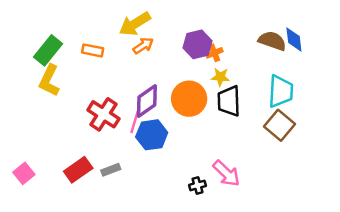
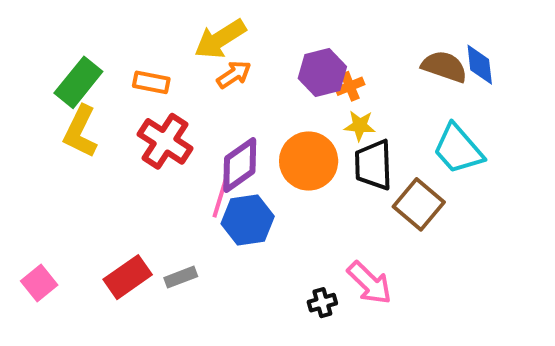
cyan trapezoid: (281, 91) -> (458, 149), turned 136
red cross: (103, 114) -> (165, 141), moved
brown square: (279, 125) -> (419, 204), moved

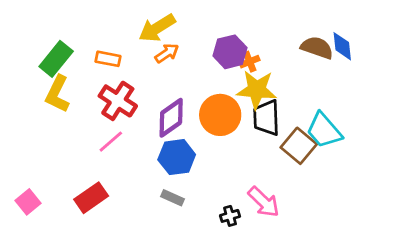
yellow star: (360, 126) -> (257, 90), size x1.8
cyan trapezoid: (458, 149) -> (324, 130), moved
pink line: (220, 198) -> (111, 142), moved, turned 32
gray rectangle: (181, 277) -> (172, 198), moved, turned 45

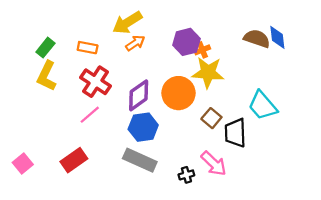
green rectangle: (56, 59) -> (45, 48), size x0.7
black trapezoid: (266, 118) -> (235, 133), moved
brown square: (299, 146) -> (211, 118), moved, size x0.7
gray rectangle: (172, 198) -> (140, 160), size x1.8

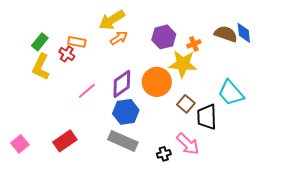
orange cross: (202, 50) -> (194, 44), moved
red cross: (95, 82) -> (67, 54), moved, size x0.6
pink line: (90, 115) -> (87, 91), moved

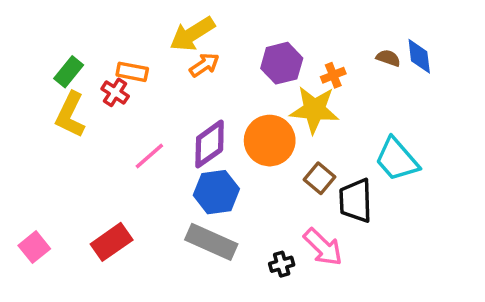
brown semicircle: (226, 34) -> (388, 58), size x0.6

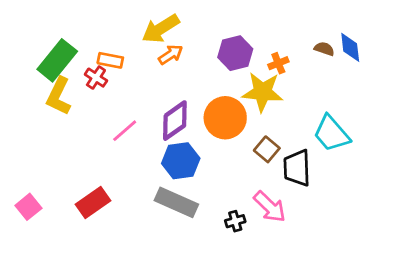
green rectangle: (69, 72) -> (57, 60), size x1.6

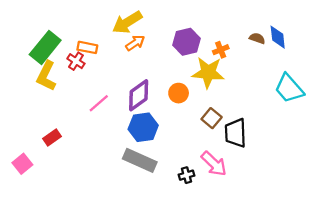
orange circle: (225, 118) -> (179, 93), size x0.6
cyan trapezoid: (331, 134) -> (289, 88), moved
red rectangle: (93, 202) -> (52, 137), moved, size x0.7

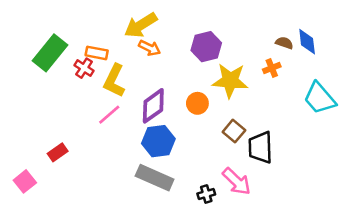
orange arrow: (135, 43) -> (150, 48), turned 60
orange cross: (221, 50) -> (272, 68), moved
yellow L-shape: (46, 76) -> (114, 81), moved

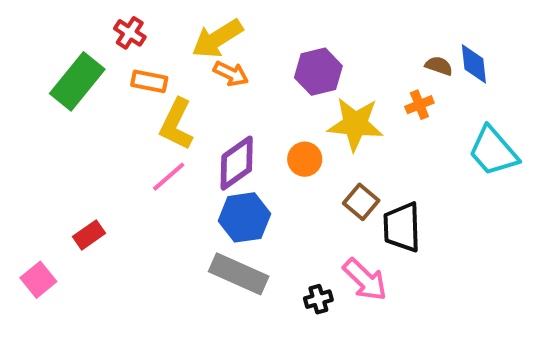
red cross: (84, 68) -> (130, 33), moved

